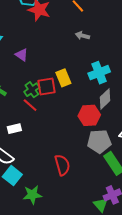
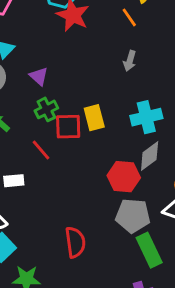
gray arrow: (82, 36) -> (130, 61), turned -96
green cross: (32, 90) -> (46, 109), moved

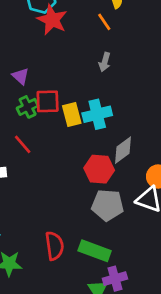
cyan cross: (146, 117) -> (97, 114), moved
red square: (68, 127) -> (48, 101), moved
red semicircle: (75, 242) -> (54, 246), moved
green rectangle: (149, 250) -> (95, 251), moved, turned -44

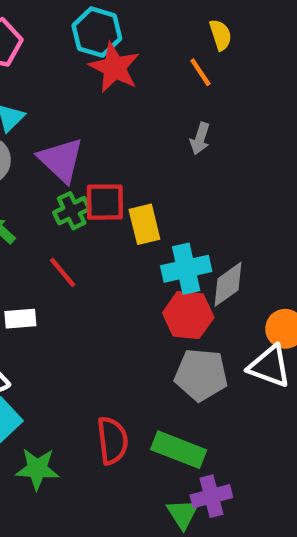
purple triangle: (21, 76) -> (61, 160), size x1.6
cyan cross: (97, 114) -> (186, 269), moved

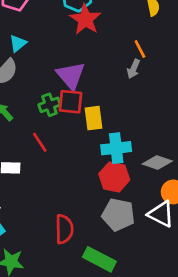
orange line: (200, 72) -> (140, 49), moved
purple triangle: (61, 160) -> (71, 76), moved
gray diamond: (228, 284) -> (157, 163), moved, turned 48
red semicircle: (112, 440) -> (64, 229), moved

